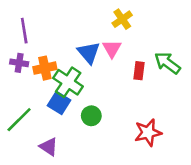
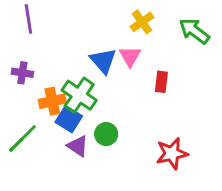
purple line: (24, 31) -> (28, 19), moved
green arrow: (167, 63) -> (194, 31), moved
orange cross: (45, 68) -> (52, 101), moved
purple triangle: (49, 147) -> (78, 146), moved

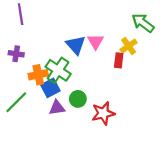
yellow cross: (142, 22) -> (129, 46), moved
blue square: (69, 119) -> (50, 88), turned 30
purple triangle: (78, 146) -> (57, 108), turned -42
red star: (172, 154) -> (103, 113), moved

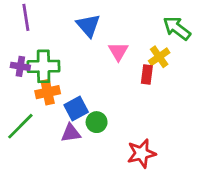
blue triangle: (76, 45) -> (88, 26), moved
green cross: (58, 70) -> (44, 66), moved, turned -35
blue square: (50, 88) -> (76, 109), moved
red star: (103, 113) -> (141, 153), moved

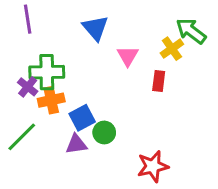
yellow cross: (159, 57) -> (172, 49), moved
purple cross: (20, 66) -> (28, 87), moved, turned 30

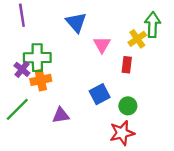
green arrow: (191, 31) -> (153, 25), turned 55
blue square: (82, 118) -> (100, 94), moved
green circle: (104, 132) -> (128, 106), moved

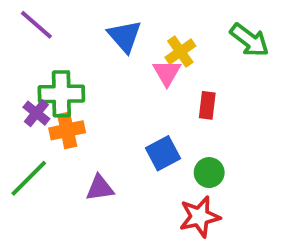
purple line: (22, 15) -> (36, 25), turned -40
green arrow: (153, 25) -> (249, 40), turned 125
yellow cross: (137, 39) -> (180, 52), moved

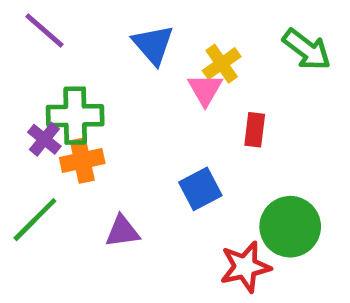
green circle: (209, 173) -> (290, 227), moved, size x1.6

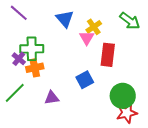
red rectangle: (255, 130) -> (108, 55), size x1.6
red star: (245, 267) -> (127, 113), moved

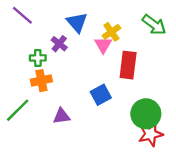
green cross: (32, 49) -> (38, 58), size x0.6
purple cross: (19, 59) -> (59, 44), moved

